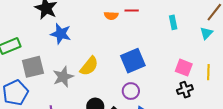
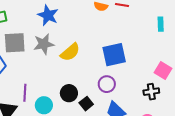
gray star: (63, 77) -> (44, 44), moved
black cross: (185, 90) -> (151, 92), moved

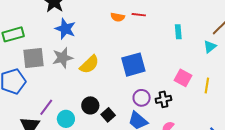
purple circle: (107, 84) -> (142, 98), moved
black cross: (151, 92) -> (163, 99), moved
purple line: (25, 93) -> (46, 107), turned 36

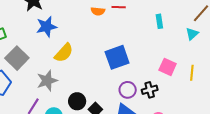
blue star: (65, 29) -> (47, 27), turned -30
gray square: (34, 58) -> (17, 58), turned -35
gray star: (63, 58) -> (47, 81), moved
yellow semicircle: (89, 64) -> (64, 53), moved

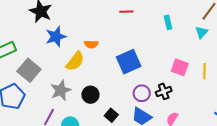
orange semicircle: (98, 11) -> (91, 44), moved
black circle: (77, 101) -> (90, 95), moved

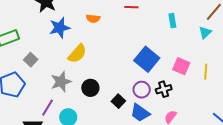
orange semicircle: (91, 44) -> (93, 19), moved
blue square: (129, 62) -> (147, 59), moved, turned -30
gray square: (29, 70) -> (31, 60), size x0.6
black square: (111, 115) -> (118, 101), moved

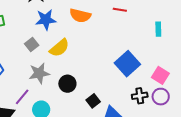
orange semicircle: (93, 19) -> (80, 15), size x1.5
gray square: (31, 60) -> (32, 45), moved
purple circle: (142, 90) -> (161, 97), moved

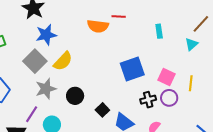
orange semicircle: (80, 15) -> (98, 26), moved
gray square: (32, 45) -> (35, 61), size x1.6
blue square: (127, 64) -> (132, 69), turned 30

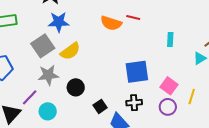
black cross: (148, 100) -> (134, 103), moved

